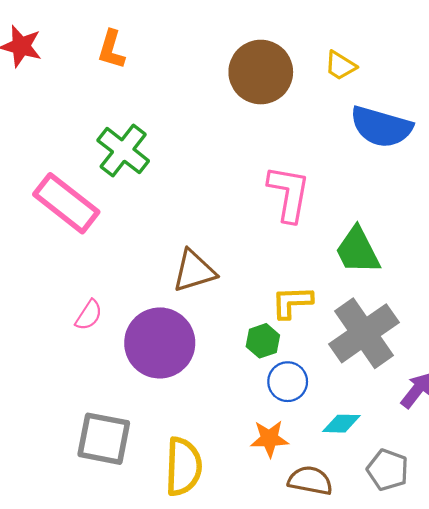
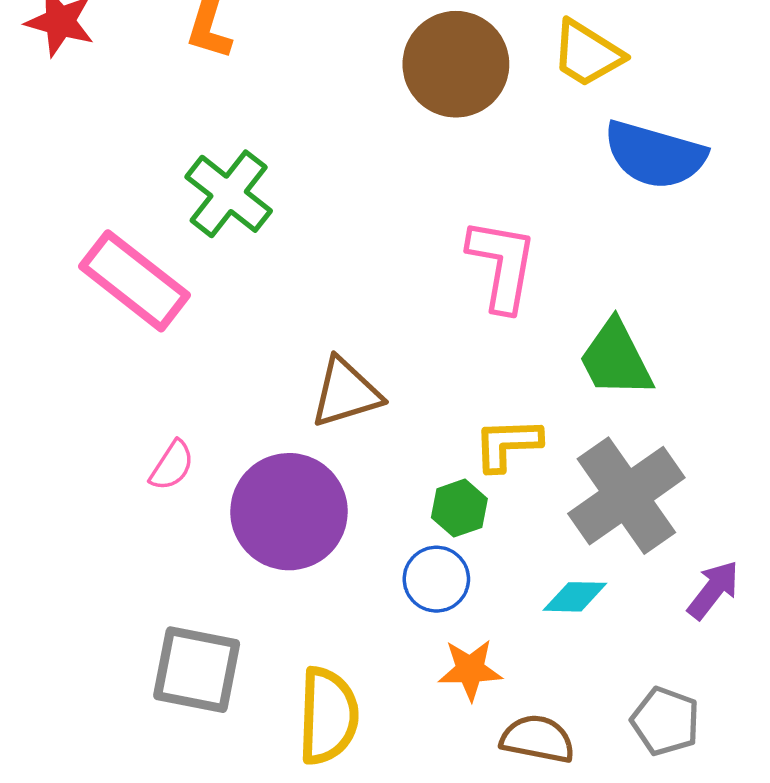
yellow trapezoid: (340, 66) -> (587, 54), size x1.4
blue circle: (288, 382) -> (436, 579), moved
cyan diamond: (341, 424) -> (575, 597), moved

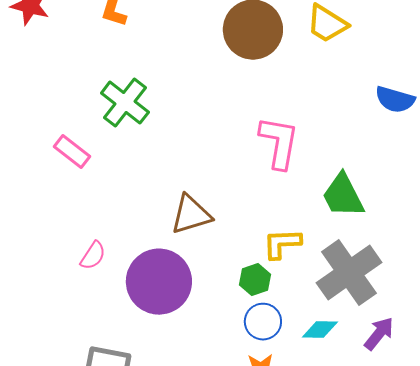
blue semicircle: (655, 155) -> (395, 100), moved, size x0.7
pink rectangle: (135, 281) -> (72, 152), size x0.6
blue circle: (436, 579) -> (263, 322), moved
purple arrow: (713, 590) -> (379, 334), moved

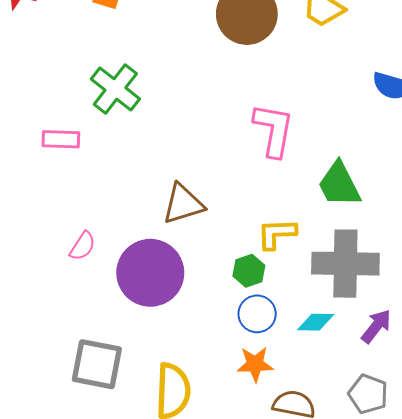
pink rectangle: (72, 152) -> (61, 139), turned -36
gray cross: (349, 273) -> (345, 264), turned 36

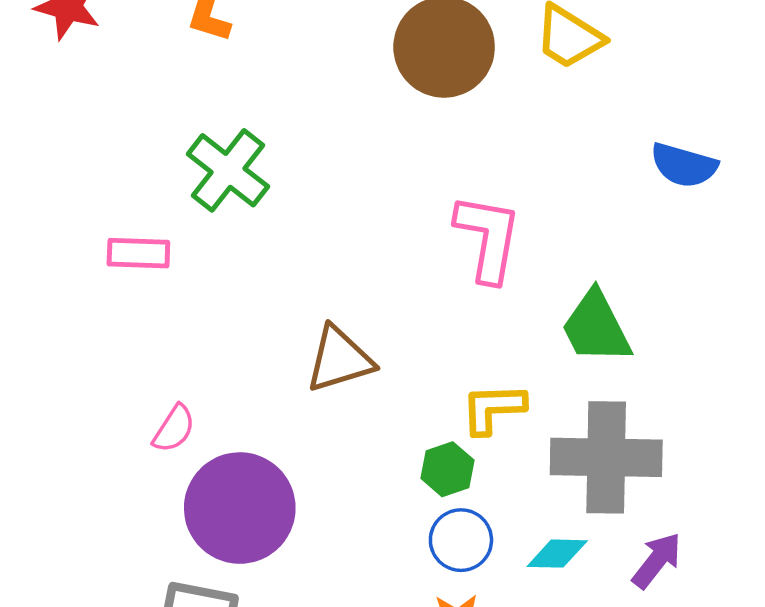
purple circle: (150, 273) -> (240, 508), moved

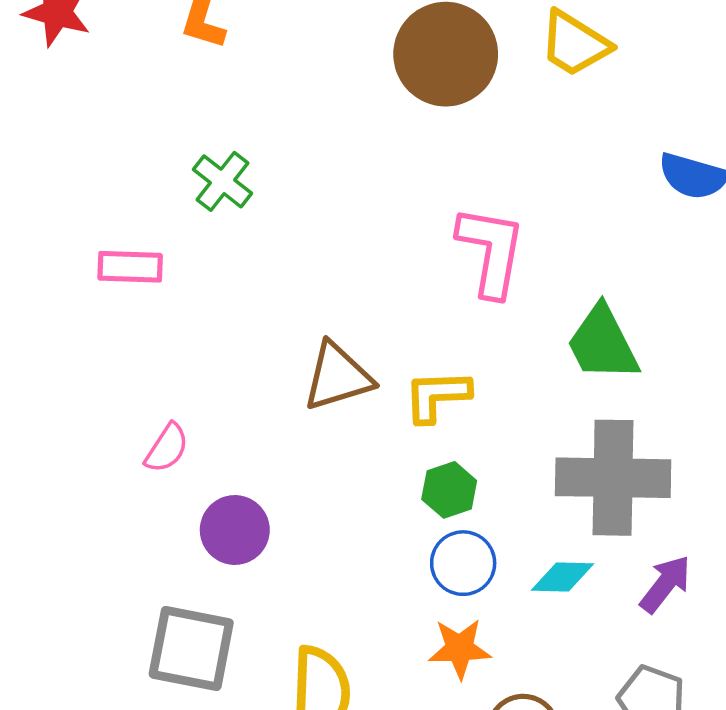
green cross: (228, 170) -> (223, 181), size x0.7
yellow L-shape: (493, 408) -> (437, 396), moved
purple circle: (240, 508) -> (235, 530), size x0.6

